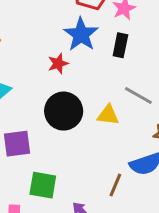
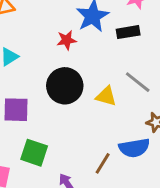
black rectangle: (120, 45) -> (128, 32), turned 60

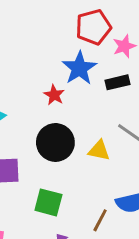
red star: (67, 40) -> (54, 95), turned -30
green square: (34, 153) -> (48, 202), moved

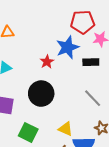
yellow triangle: (99, 150) -> (66, 129), moved

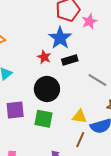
black rectangle: (91, 62) -> (70, 60), moved
green square: (28, 132) -> (43, 119), moved

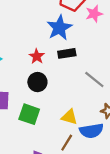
red star: (44, 57) -> (37, 56), moved
black circle: (47, 89) -> (37, 82), size x0.7

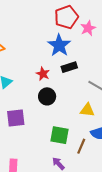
green square: (29, 114) -> (59, 135), moved
yellow triangle: (69, 117) -> (87, 110), moved

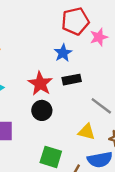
blue star: (59, 45) -> (63, 53), size x0.7
red star: (43, 74) -> (40, 84), size x1.5

